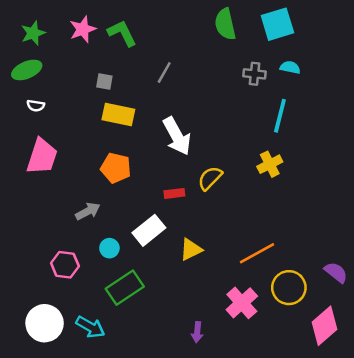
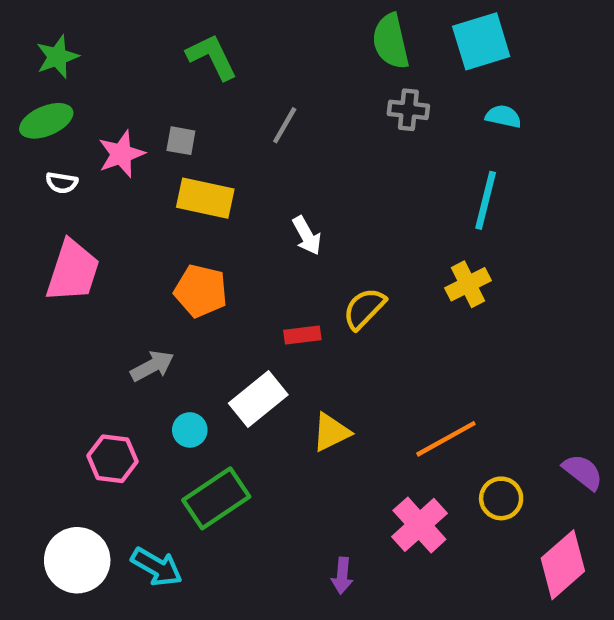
pink star: (83, 29) -> (121, 154), moved
gray cross: (255, 74) -> (408, 110), moved
white arrow: (177, 136) -> (307, 236), size x0.6
yellow circle: (289, 288) -> (501, 498), size x0.7

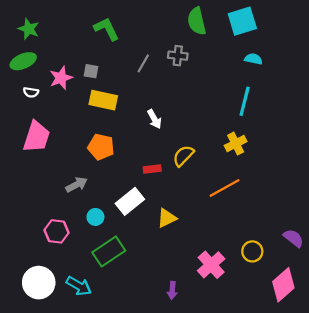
green star: (57, 57) -> (29, 29), turned -30
gray cross: (408, 110) -> (178, 56), moved
orange line: (446, 439) -> (224, 188), moved

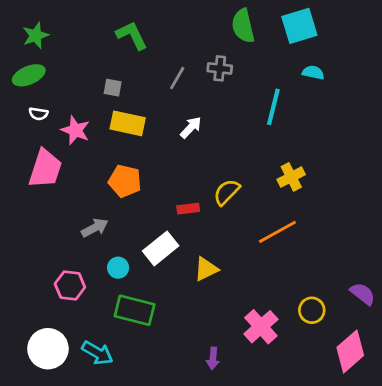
green star: (29, 29) -> (36, 35), turned 30
pink star: (61, 78) -> (75, 130), moved, turned -30
cyan line: (245, 101) -> (273, 107), moved
white arrow: (154, 119) -> (191, 128), moved, turned -108
green rectangle: (109, 251) -> (135, 310), turned 48

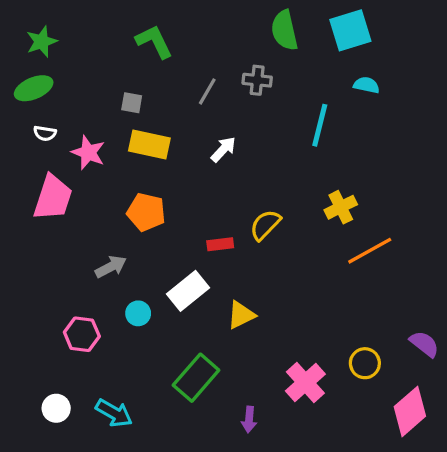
orange line: (277, 232) -> (370, 251), moved
green rectangle: (135, 310) -> (196, 378), moved, turned -63
white circle: (48, 349) -> (56, 408), size x0.6

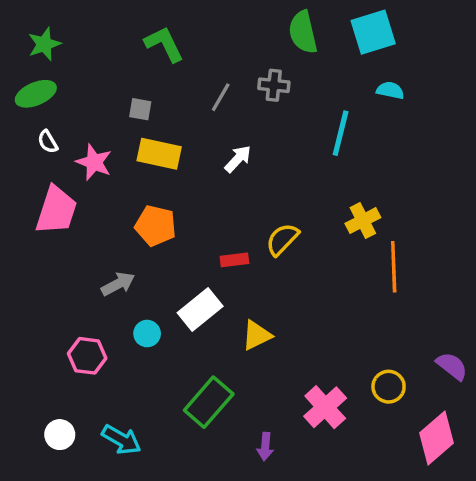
white semicircle: (45, 133) -> (48, 142), turned 50
orange line: (370, 251) -> (394, 267), turned -63

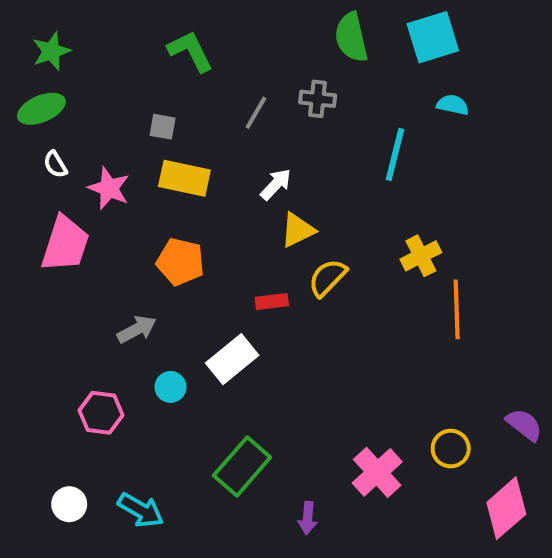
yellow triangle: (257, 335) -> (298, 230), moved

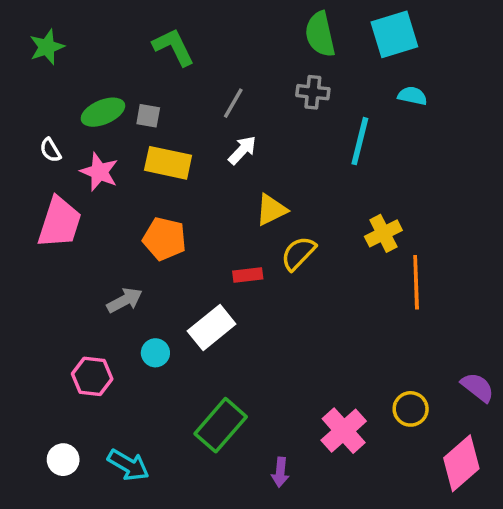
gray cross: (318, 99) -> (313, 92), moved
green ellipse: (41, 109) -> (103, 112), moved
white arrow: (276, 184) -> (242, 150), moved

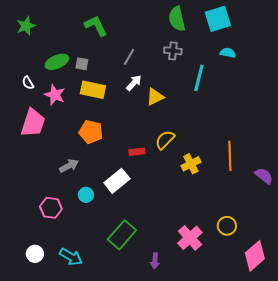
yellow triangle: (271, 210) -> (155, 97), moved
yellow cross: (383, 233) -> (191, 164), moved
purple semicircle: (478, 387) -> (264, 176), moved

